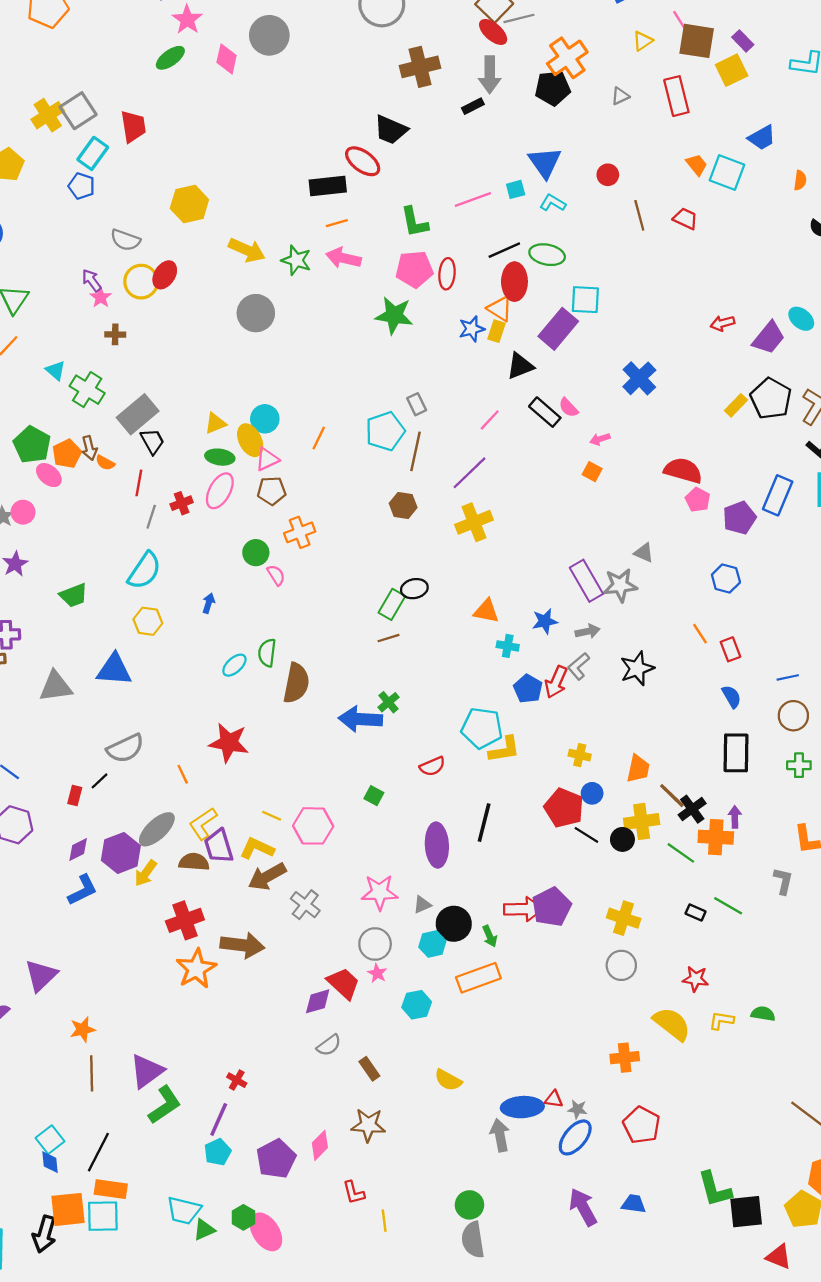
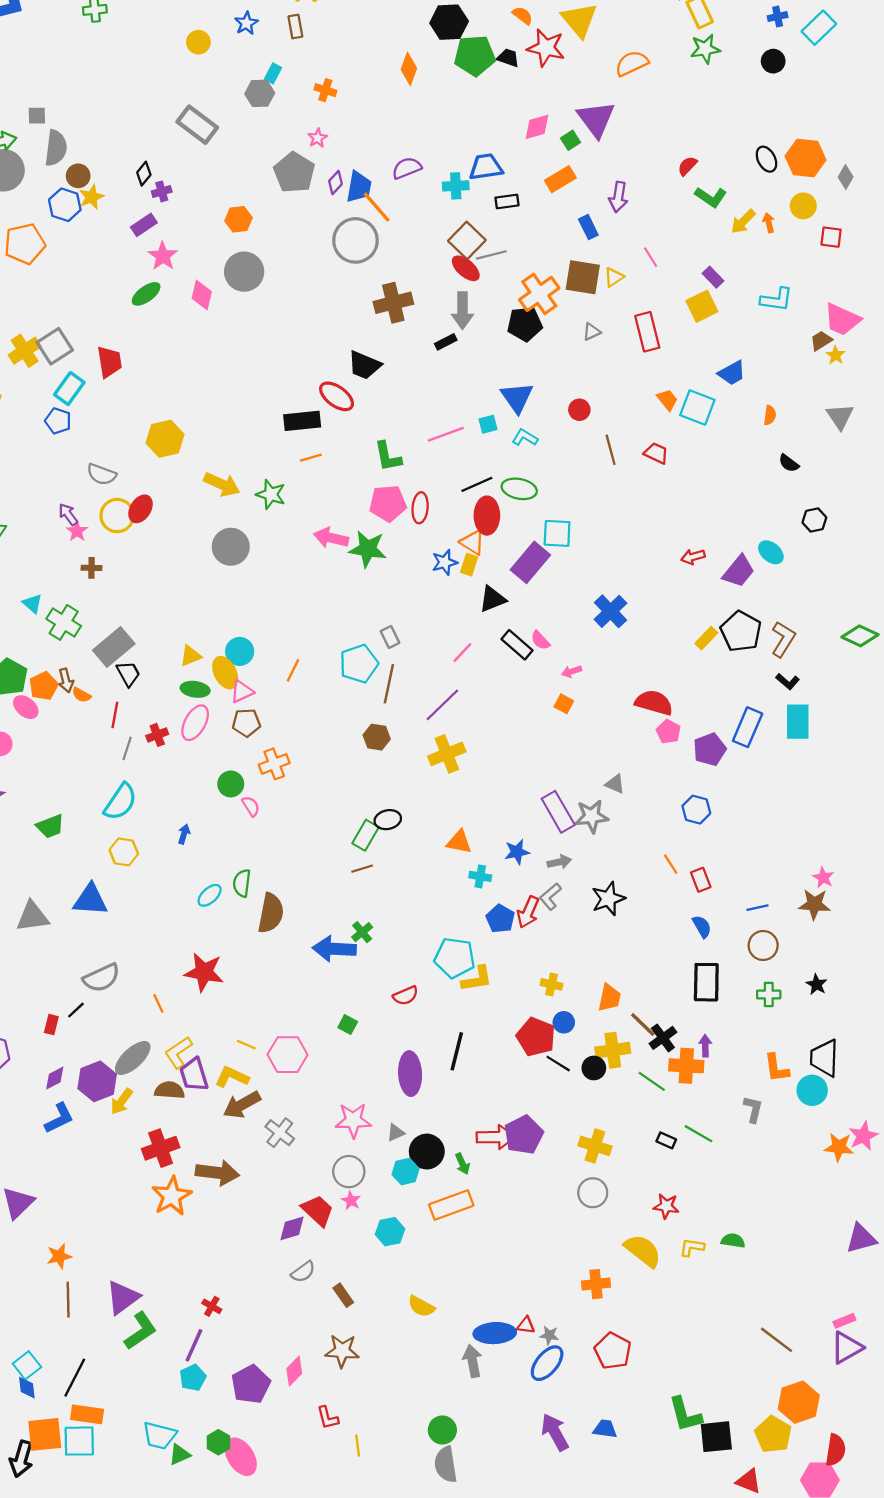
brown square: (697, 41) -> (583, 277), moved
pink arrow: (344, 258) -> (331, 538), moved

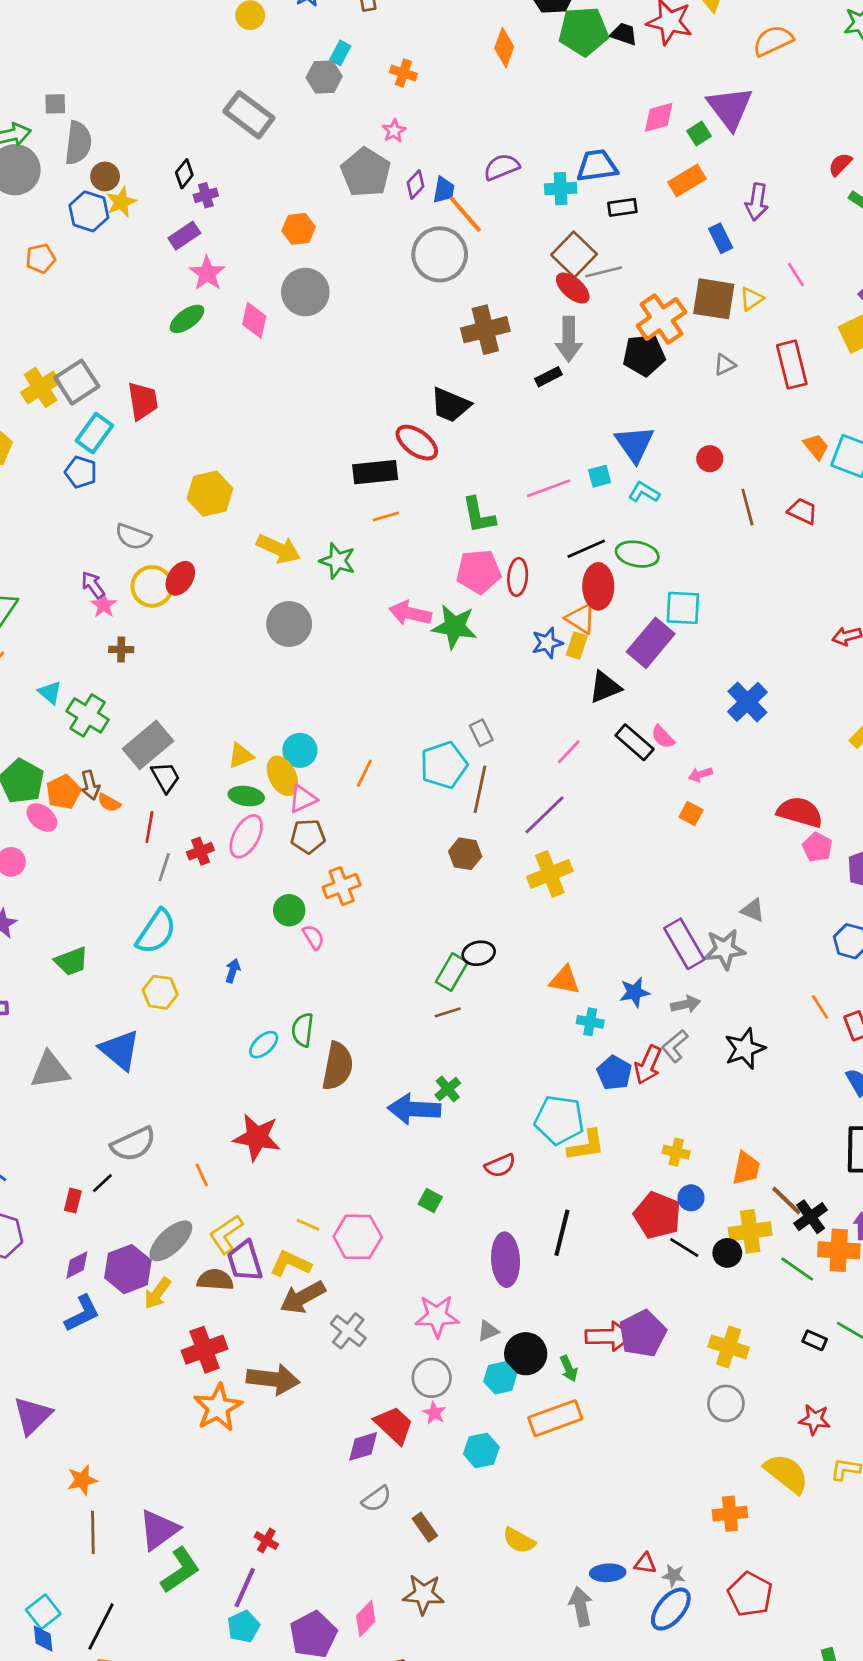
blue trapezoid: (359, 187) -> (444, 190), size x0.7
orange pentagon: (25, 244) -> (41, 258), size x0.6
blue triangle: (90, 900) -> (120, 1050), turned 36
blue ellipse: (495, 1333) -> (608, 1573), size x0.7

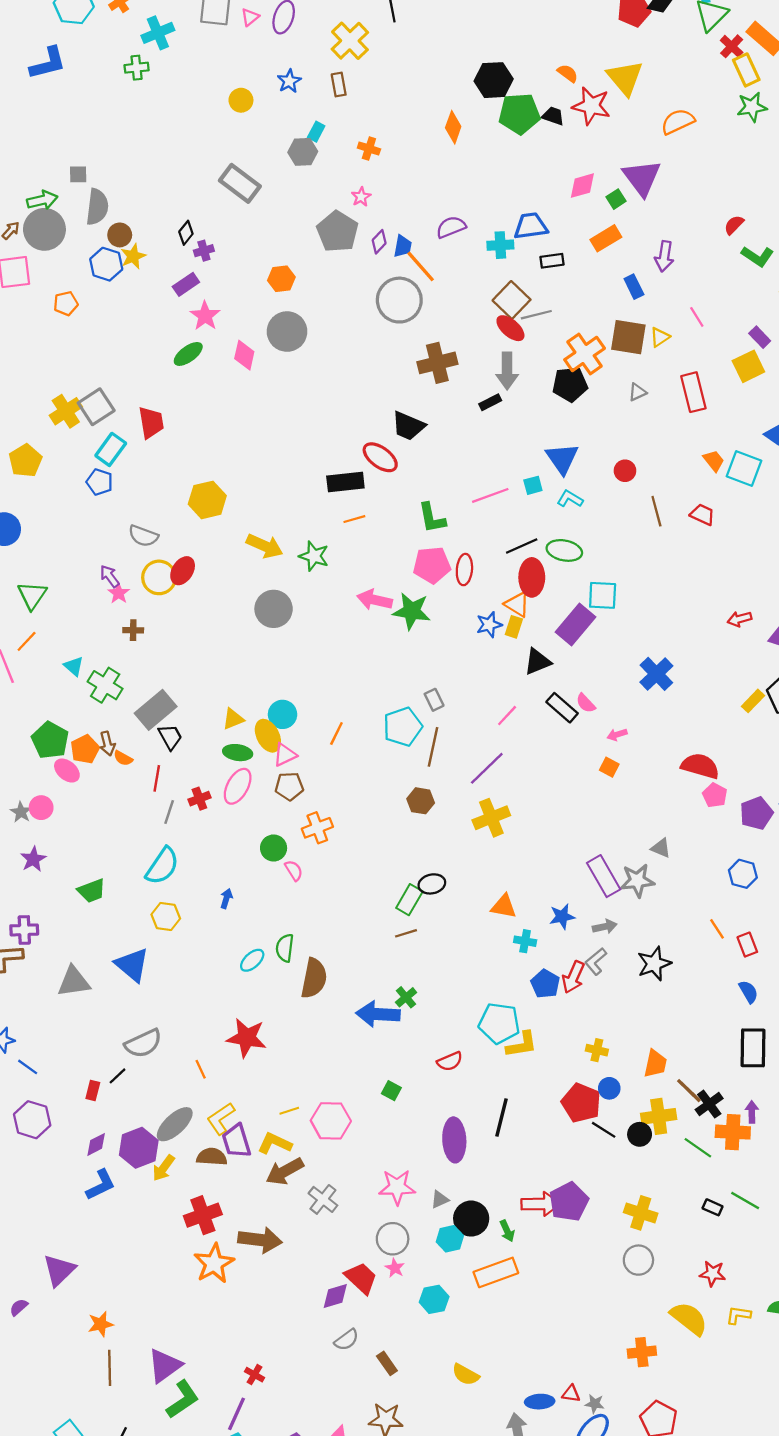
yellow line: (308, 1225) -> (289, 1111), turned -42

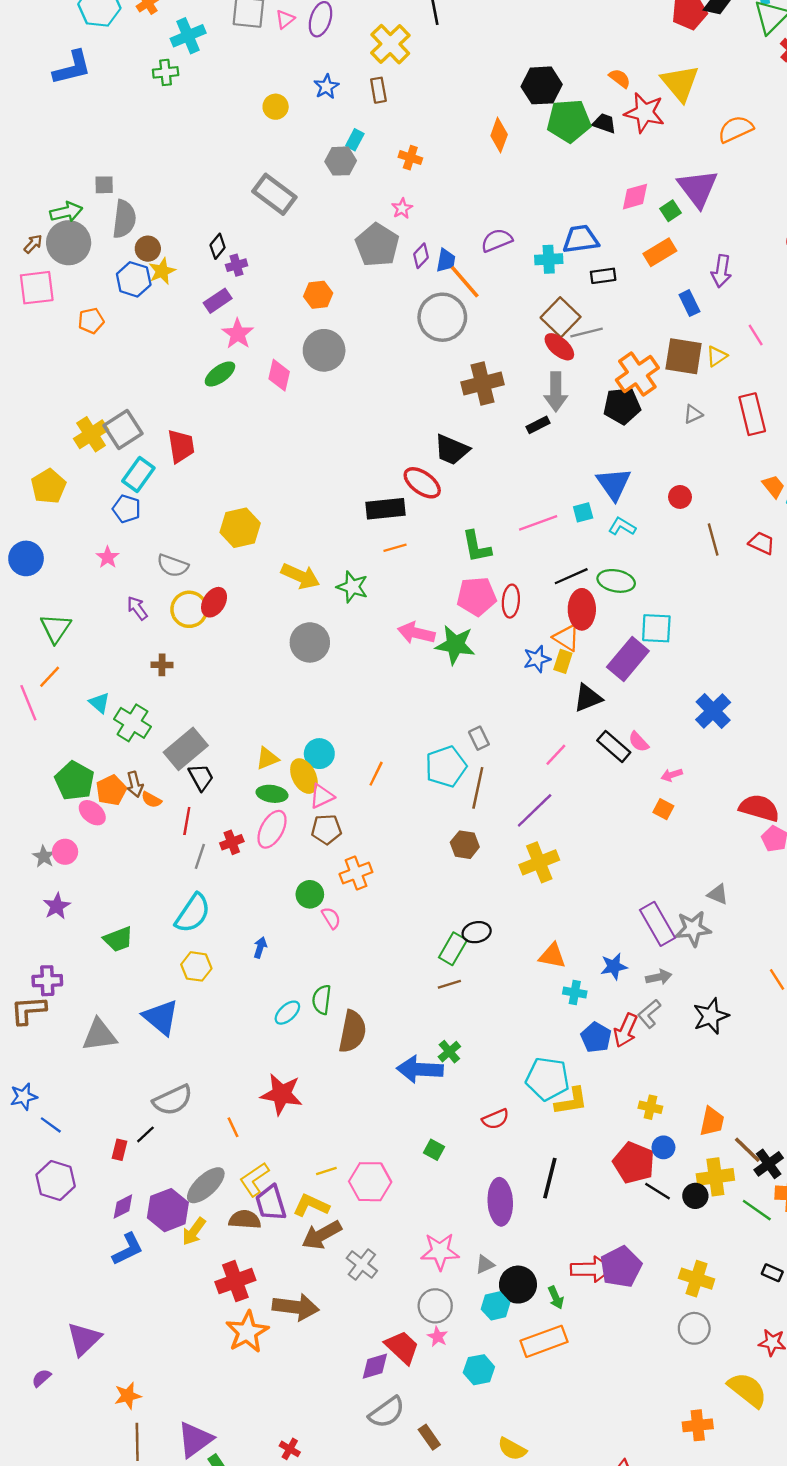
pink star: (119, 593) -> (108, 557), moved
gray semicircle: (347, 1340) -> (387, 1412), size x1.4

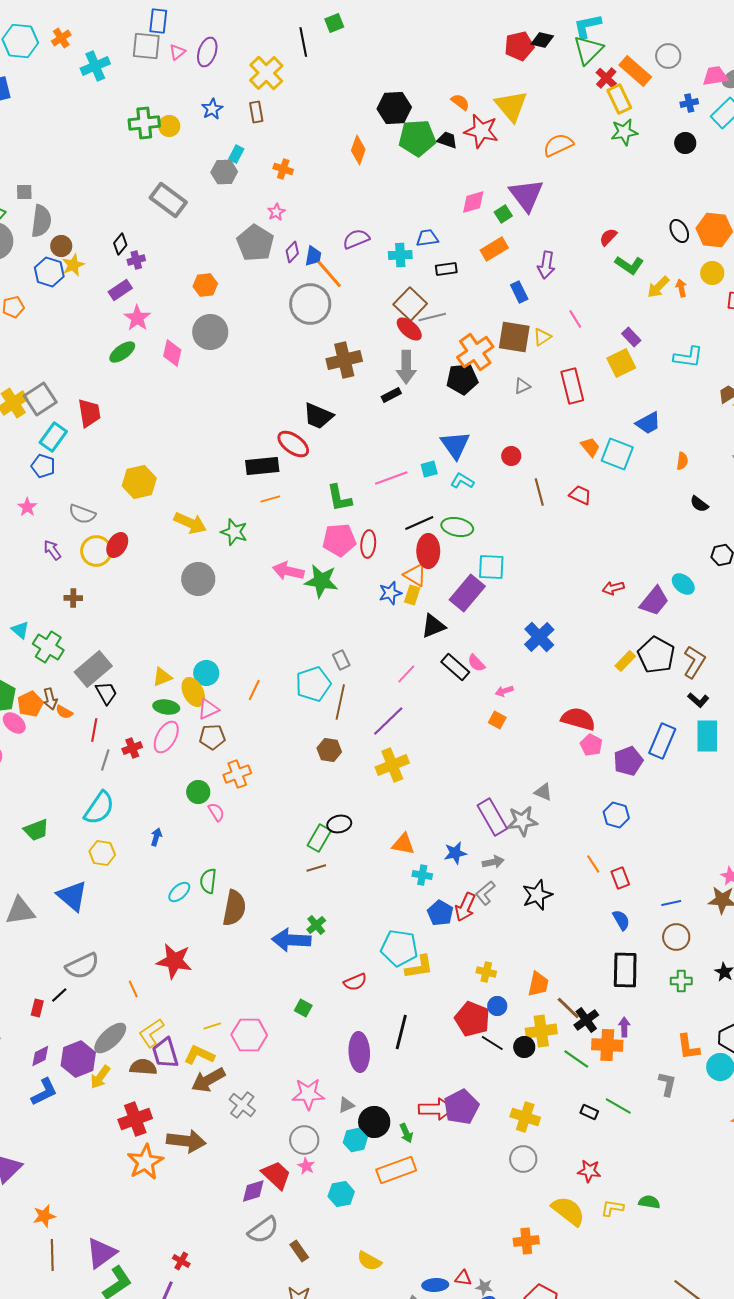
green cross: (166, 72) -> (144, 123), moved, size x1.4
blue trapezoid: (581, 239) -> (427, 238), size x0.7

